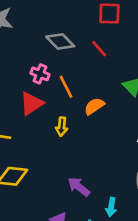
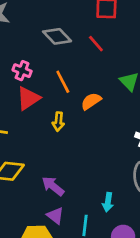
pink cross: (40, 74) -> (22, 71), moved
purple arrow: (79, 187) -> (53, 186), moved

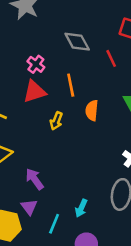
orange semicircle: (91, 101) -> (92, 110), turned -66

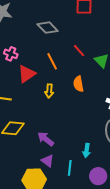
red line: (111, 58) -> (79, 51), moved
pink cross: (36, 64) -> (11, 54), moved
orange semicircle: (92, 110) -> (78, 84), moved

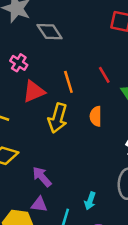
gray diamond: (48, 28) -> (50, 32), moved
yellow arrow: (49, 91) -> (58, 118), size x1.6
purple triangle: (48, 161) -> (39, 204), turned -40

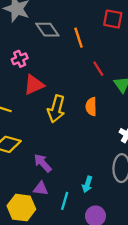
pink cross: (19, 63) -> (20, 59), turned 35
orange line: (68, 82) -> (78, 38), moved

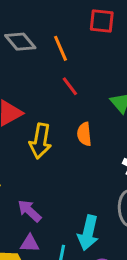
red line: (98, 69) -> (70, 86), moved
cyan arrow: (87, 184) -> (88, 233), size x1.6

